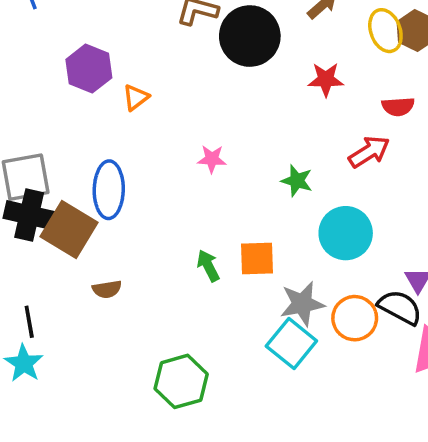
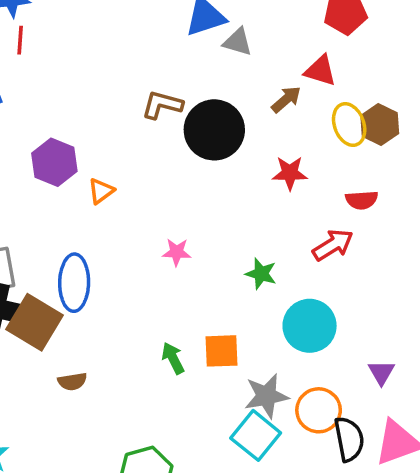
black semicircle: (400, 307) -> (349, 439), moved, turned 51

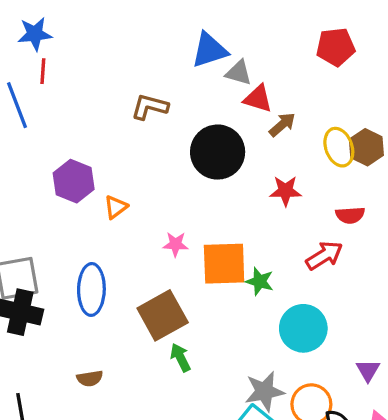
red triangle: (320, 71) -> (258, 99), moved
brown L-shape: (162, 105) -> (150, 107), moved
pink star: (177, 252) -> (176, 244), moved
brown square: (35, 322) -> (163, 315), moved, turned 30
orange square: (221, 351) -> (224, 264), moved, size x1.4

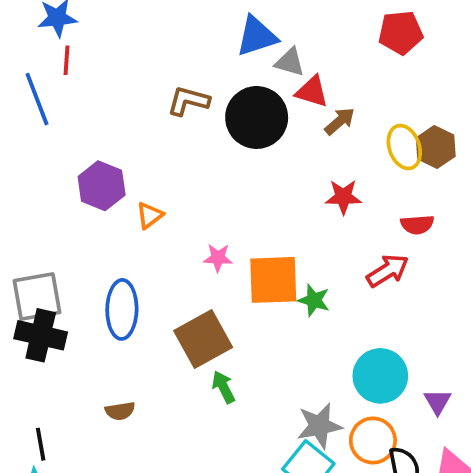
black circle: (218, 152) -> (257, 117), moved
cyan circle: (303, 328) -> (380, 376), moved

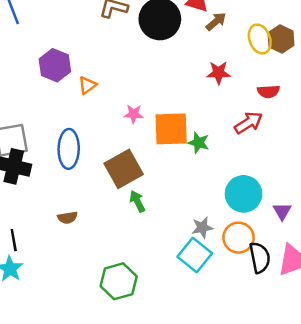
gray star: (319, 426) -> (202, 228), size x0.7

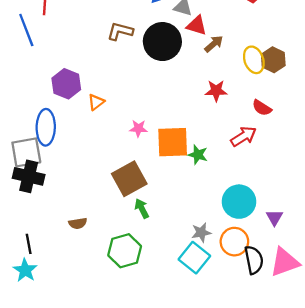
red semicircle: (268, 91) -> (262, 108), turned 36
blue ellipse: (69, 149) -> (46, 127), moved
green hexagon: (119, 281) -> (125, 251), moved

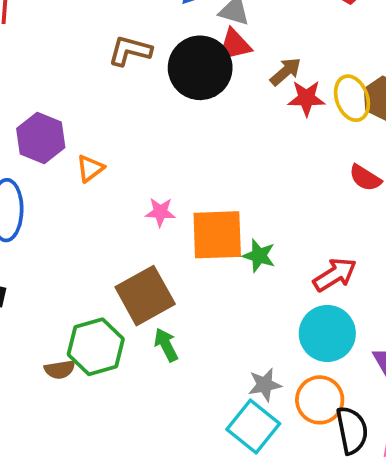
red triangle: (197, 26) -> (234, 45), moved, turned -30
red star: (216, 91) -> (306, 98), moved
red arrow: (244, 136) -> (335, 275), moved
green hexagon: (125, 251) -> (96, 347), moved

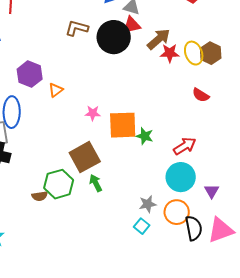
brown arrow: (286, 72) -> (159, 39), size x1.4
cyan square: (253, 426) -> (142, 226), size x0.6

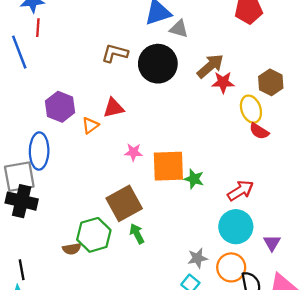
red triangle: (132, 25) -> (114, 108), moved
yellow ellipse: (194, 53) -> (251, 109), moved

